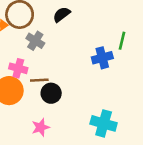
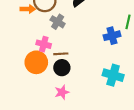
black circle: (51, 93) -> (62, 68), moved
cyan cross: (104, 123) -> (113, 75), moved

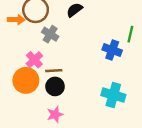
blue cross: (112, 36) -> (112, 50), turned 35
pink cross: (44, 44) -> (34, 60), turned 32

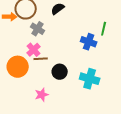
pink cross: (34, 60) -> (34, 50), moved
black circle: (55, 86) -> (60, 72), moved

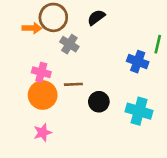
pink cross: (34, 50) -> (41, 72), moved, turned -32
pink star: (42, 95) -> (43, 133), moved

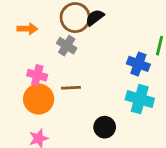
brown circle: (53, 17) -> (75, 18), moved
black circle: (99, 102) -> (105, 127), moved
cyan cross: (139, 111) -> (140, 99), moved

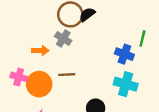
orange arrow: (27, 29) -> (40, 50), moved
pink cross: (37, 75) -> (19, 77), moved

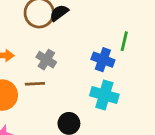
gray cross: (63, 38) -> (46, 60), moved

